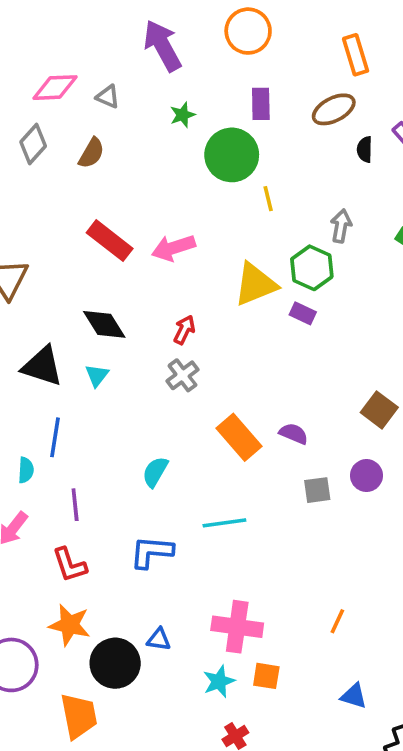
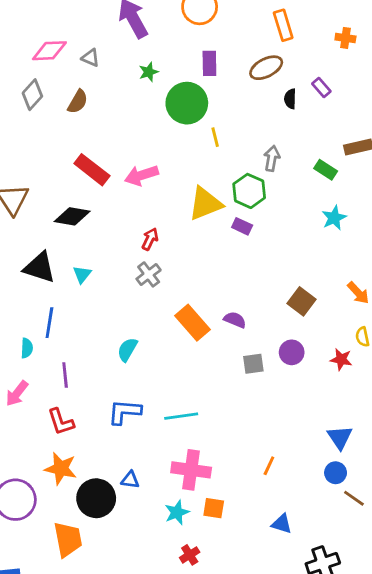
black diamond: (104, 324) -> (72, 216), moved, turned -48
cyan line: (224, 523) -> (181, 416), moved

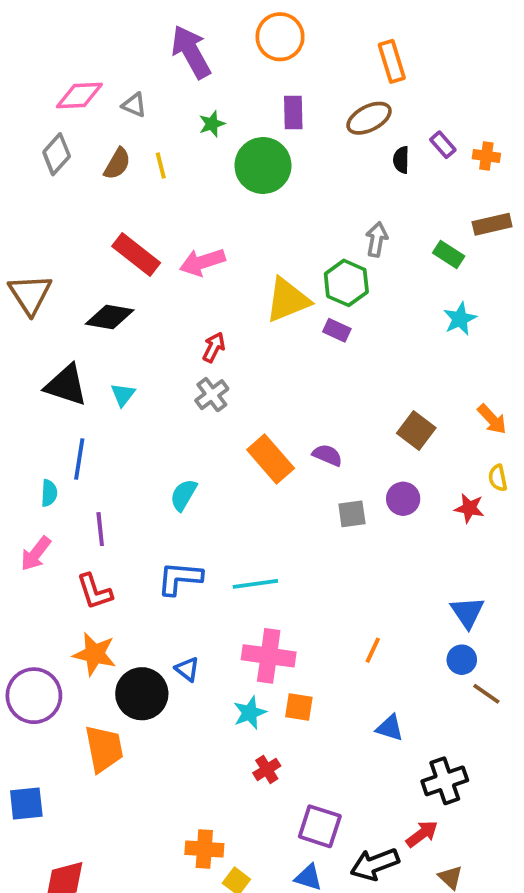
orange cross: (345, 38) -> (486, 156), moved
yellow line: (215, 137) -> (161, 166), moved
blue triangle: (130, 480) -> (187, 669), turned 30

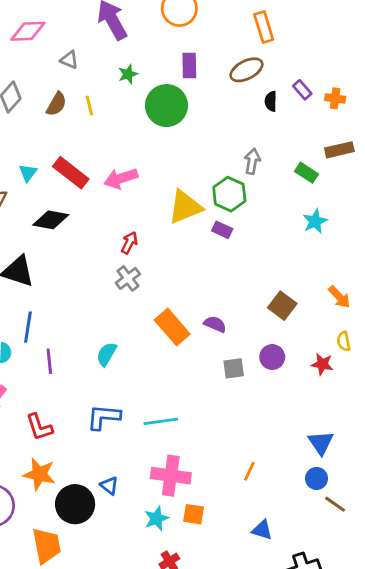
pink diamond: (79, 95) -> (28, 31), moved
cyan triangle: (123, 395) -> (28, 173), moved
purple line: (100, 529) -> (49, 361), moved

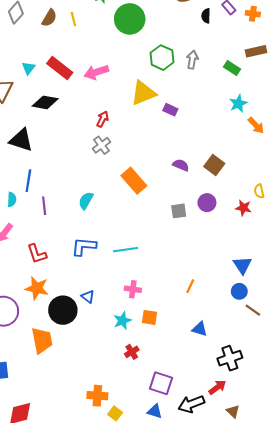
green hexagon: (229, 194) -> (162, 58), moved
orange arrow: (339, 297) -> (256, 125), moved
purple semicircle: (215, 324) -> (181, 165), moved
pink cross: (171, 476) -> (133, 289), size x0.6

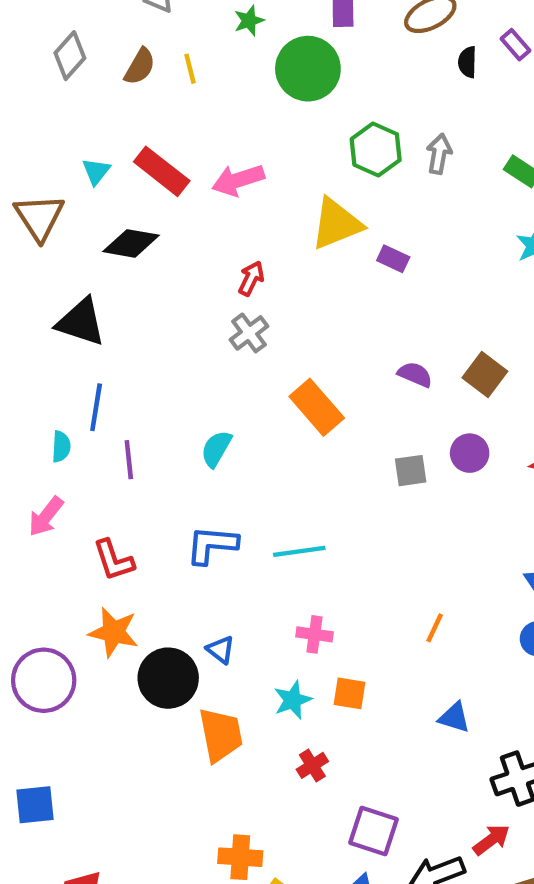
orange trapezoid: (42, 340) -> (221, 735), moved

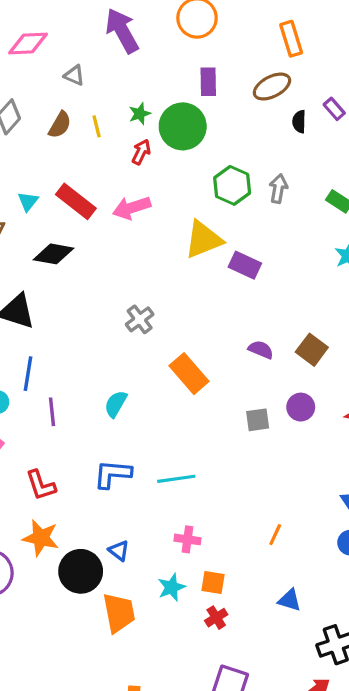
green star: (249, 21) -> (140, 114), moved
purple rectangle: (393, 259) -> (245, 265), size x1.4
red arrow: (251, 278) -> (141, 152), moved
red cross: (312, 765) -> (216, 618), moved

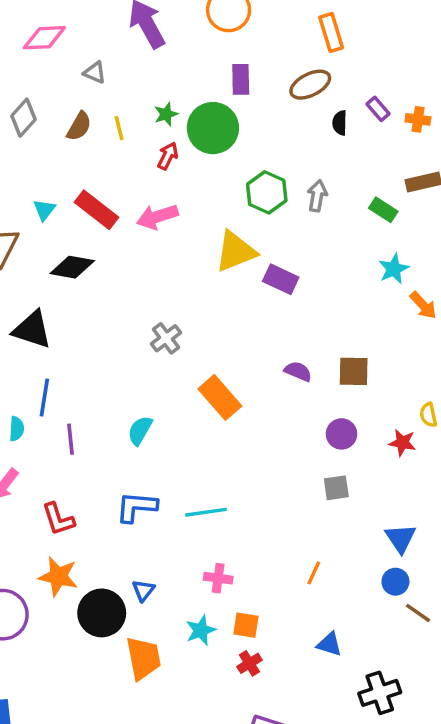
brown square: (312, 350) -> (354, 371), turned -36
gray square: (258, 420) -> (336, 488), moved
blue triangle: (119, 551) -> (143, 590), turned 30

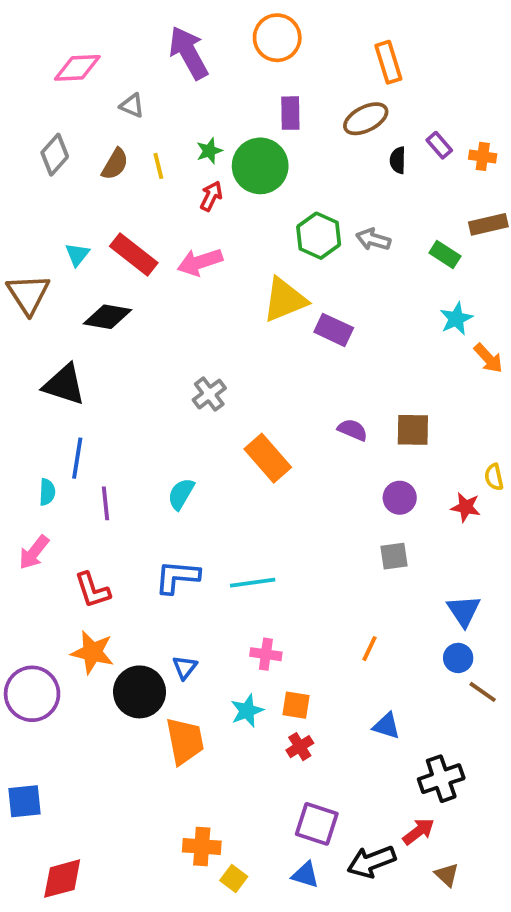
gray arrow: (317, 196) -> (373, 239), turned -84

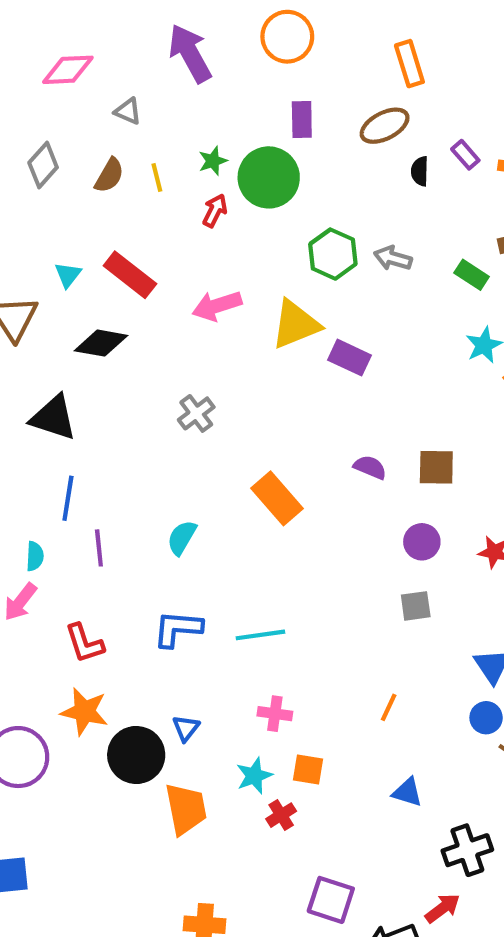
pink arrow: (200, 262) -> (217, 306), moved
gray cross: (209, 394) -> (196, 413), moved
cyan semicircle: (47, 492) -> (35, 556), moved
red cross: (300, 747) -> (281, 815), moved

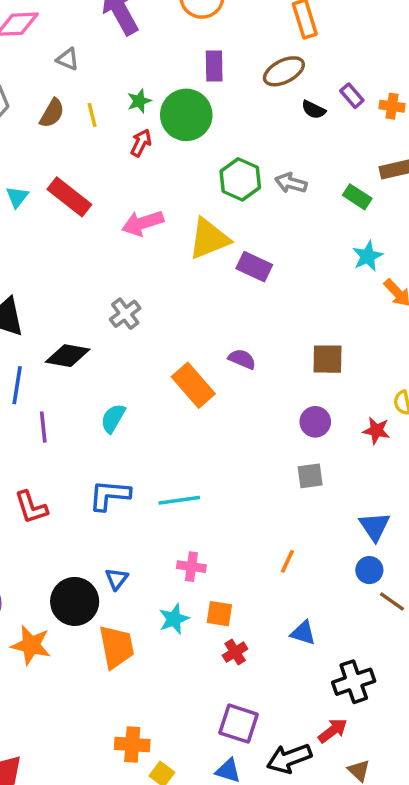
black semicircle: (420, 171) -> (314, 110), turned -65
black diamond: (101, 343) -> (68, 356), moved
purple semicircle: (370, 467) -> (242, 359), moved
orange star: (84, 712) -> (31, 645), moved
red cross: (281, 815) -> (235, 652), moved

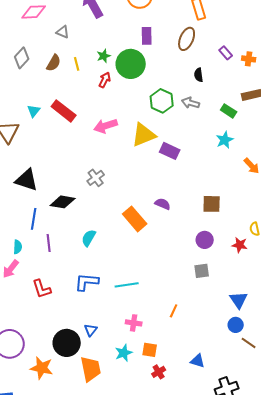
brown ellipse: (284, 71) -> (187, 39), turned -40
black semicircle: (314, 110) -> (199, 75), moved, turned 56
cyan star: (368, 256) -> (225, 140), moved
orange line: (287, 561) -> (174, 311), moved

